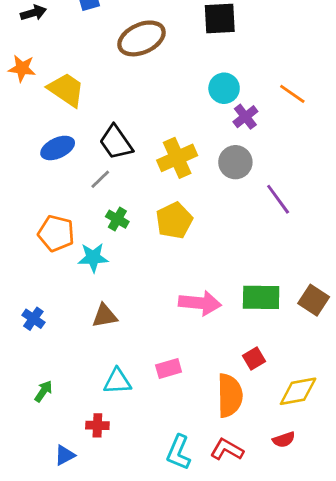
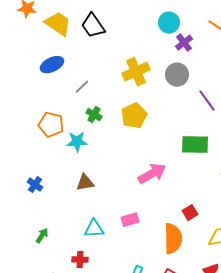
black trapezoid: (116, 142) -> (93, 26), moved
green rectangle: (261, 297) -> (195, 145), moved
pink arrow: (200, 303) -> (152, 174), turned -36

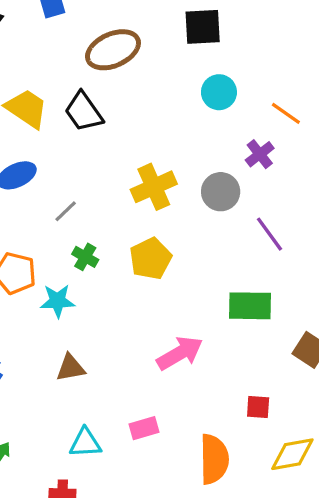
cyan circle: (169, 23) -> (219, 92), moved
purple cross: (184, 43) -> (260, 154), moved
red square: (190, 213) -> (258, 407), moved, turned 35

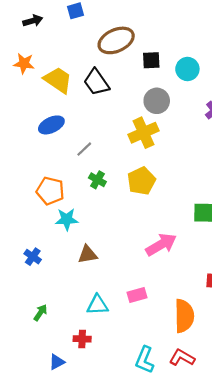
black square: (203, 27) -> (151, 60), moved, size x0.7
gray circle: (221, 192) -> (157, 101), moved
cyan star: (58, 301) -> (67, 219), moved

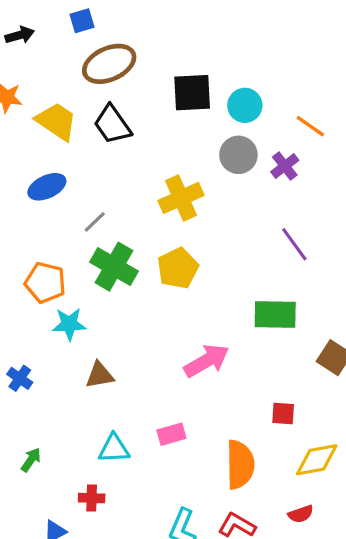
brown ellipse: (116, 40) -> (109, 64), moved
black square: (151, 60) -> (192, 93), size x1.5
gray circle: (157, 101) -> (238, 155), moved
green cross: (97, 180) -> (114, 267), size x1.8

